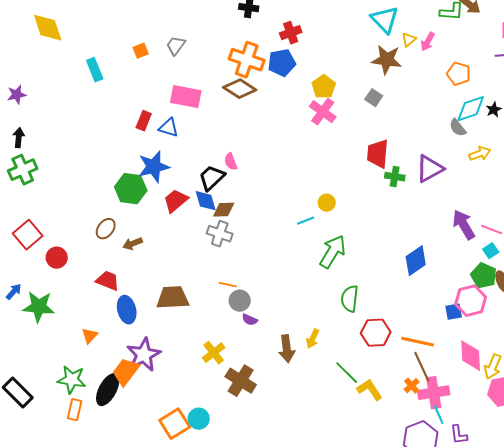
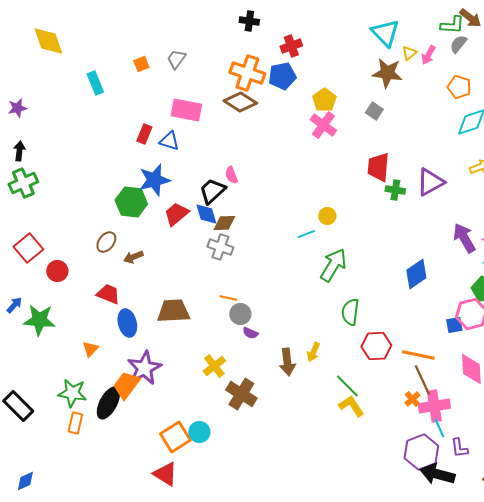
gray semicircle: (458, 128) -> (458, 44), moved, turned 78
yellow L-shape: (370, 390) -> (351, 406), moved

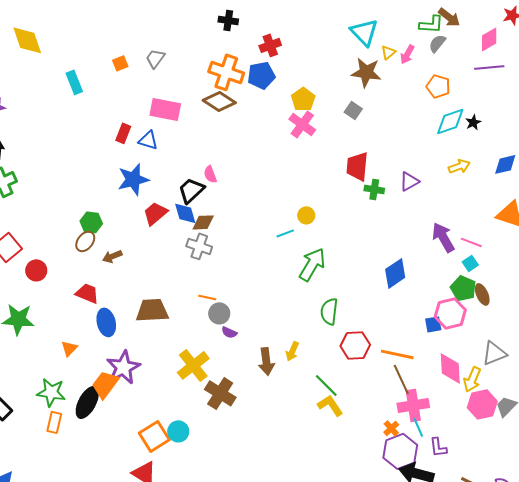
purple triangle: (430, 182) -> (409, 181), size x0.7
green hexagon: (131, 202) -> (91, 222), moved, size x0.7
yellow cross: (214, 366) -> (193, 365), size x1.4
orange cross: (412, 399) -> (391, 428), moved

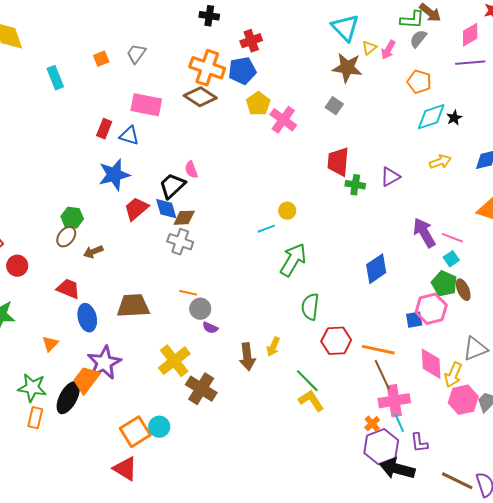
yellow pentagon: (303, 99) -> (258, 104), moved

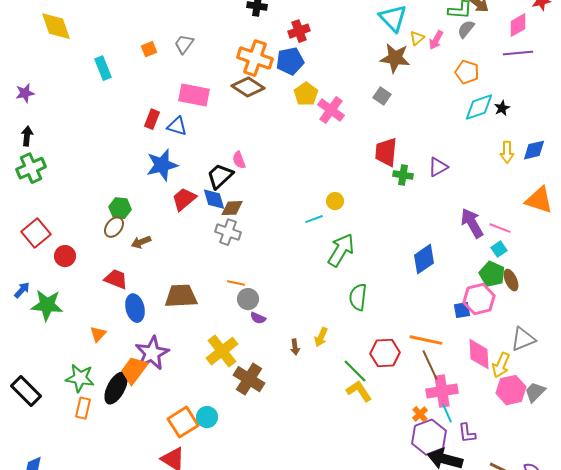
yellow arrow: (440, 162) -> (507, 152), moved, turned 110
red hexagon: (336, 341) -> (385, 353), moved
brown arrow: (247, 357) -> (295, 347), size x0.6

